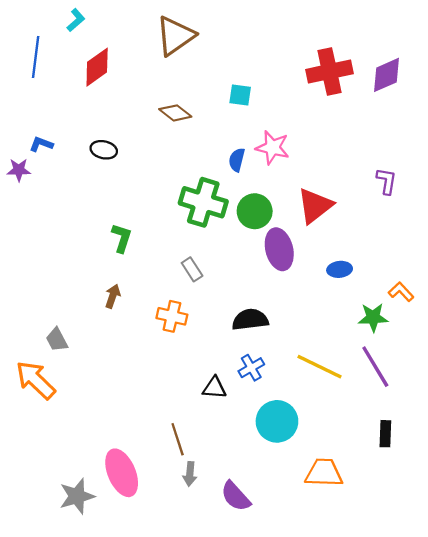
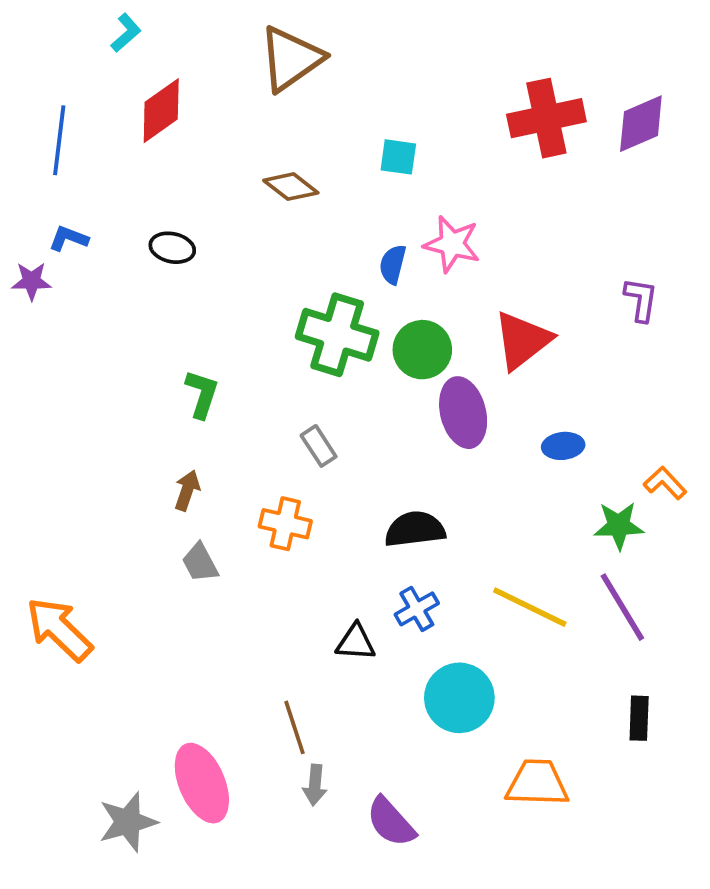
blue line: (36, 57) -> (59, 140), moved
gray trapezoid: (57, 340) -> (200, 563), moved

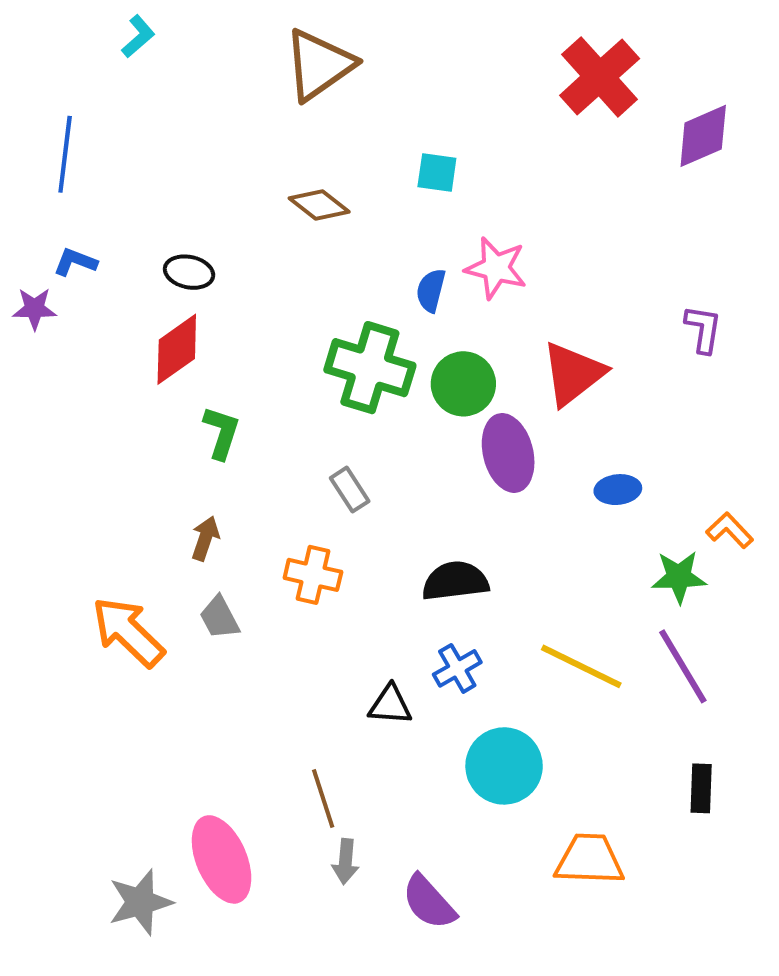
red diamond: (161, 111) -> (177, 349), moved
red cross: (546, 118) -> (600, 77), moved, turned -30
orange arrow: (59, 629) -> (128, 632), moved

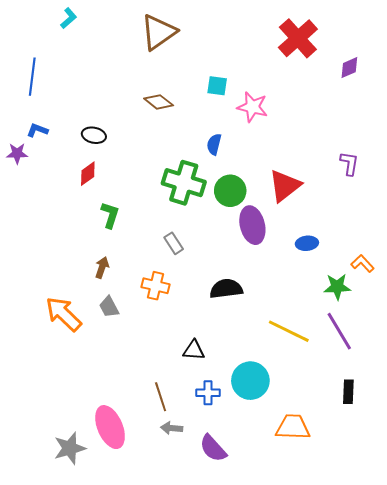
purple diamond: (703, 136) -> (349, 68), size x0.7
pink star: (496, 268) -> (252, 107), moved
red diamond: (177, 349) -> (88, 174), size x0.7
blue cross: (457, 668) -> (208, 393), moved, turned 30
gray arrow: (345, 861) -> (172, 428), turned 90

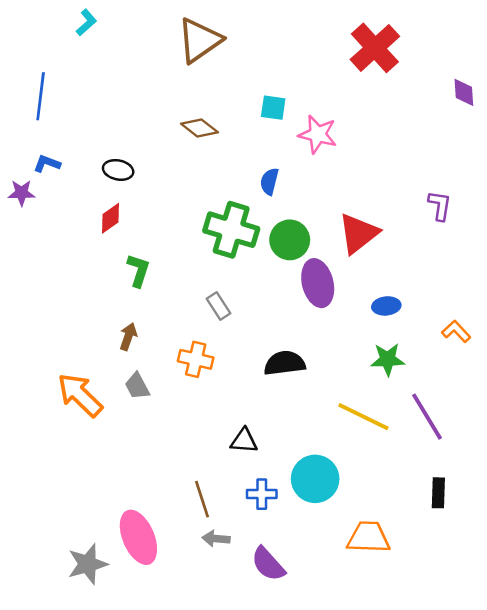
purple diamond: (349, 68) -> (464, 92), moved, turned -70
green star: (337, 287) -> (388, 359), moved

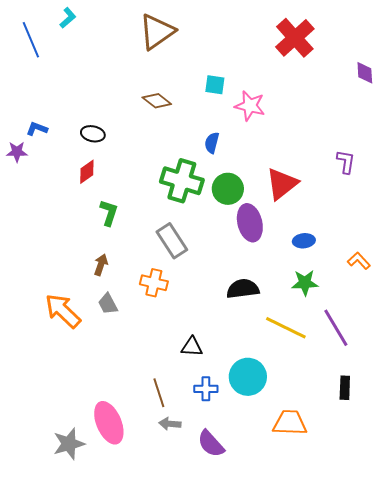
blue line: (41, 96) -> (31, 40), moved, turned -30
gray rectangle: (219, 306) -> (172, 241), size x1.6
black semicircle: (285, 363) -> (243, 289), moved

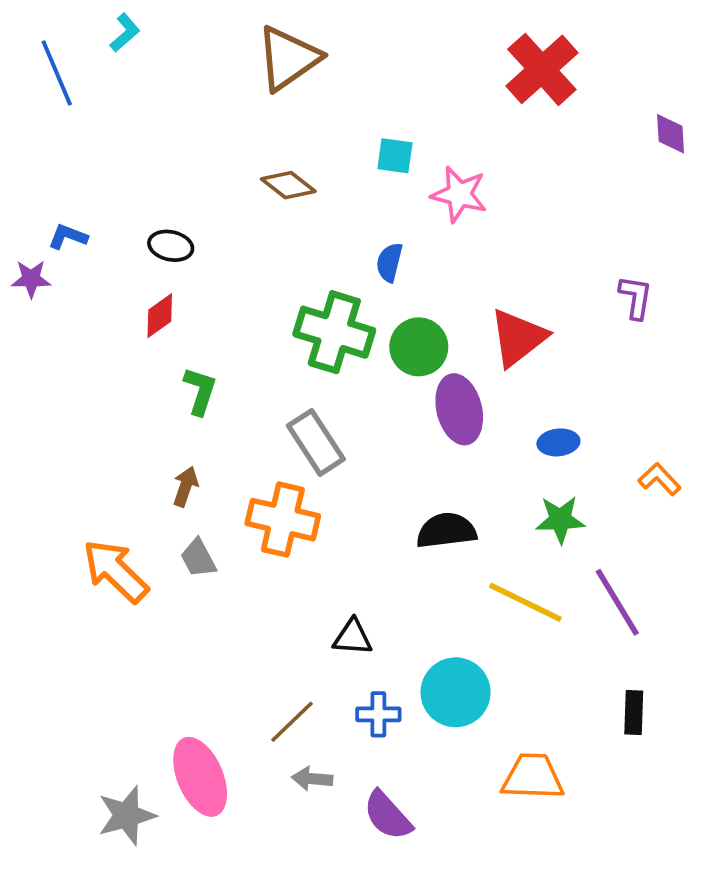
orange cross: (154, 283) -> (283, 520), size x1.4
brown line: (159, 393) -> (292, 722), turned 64

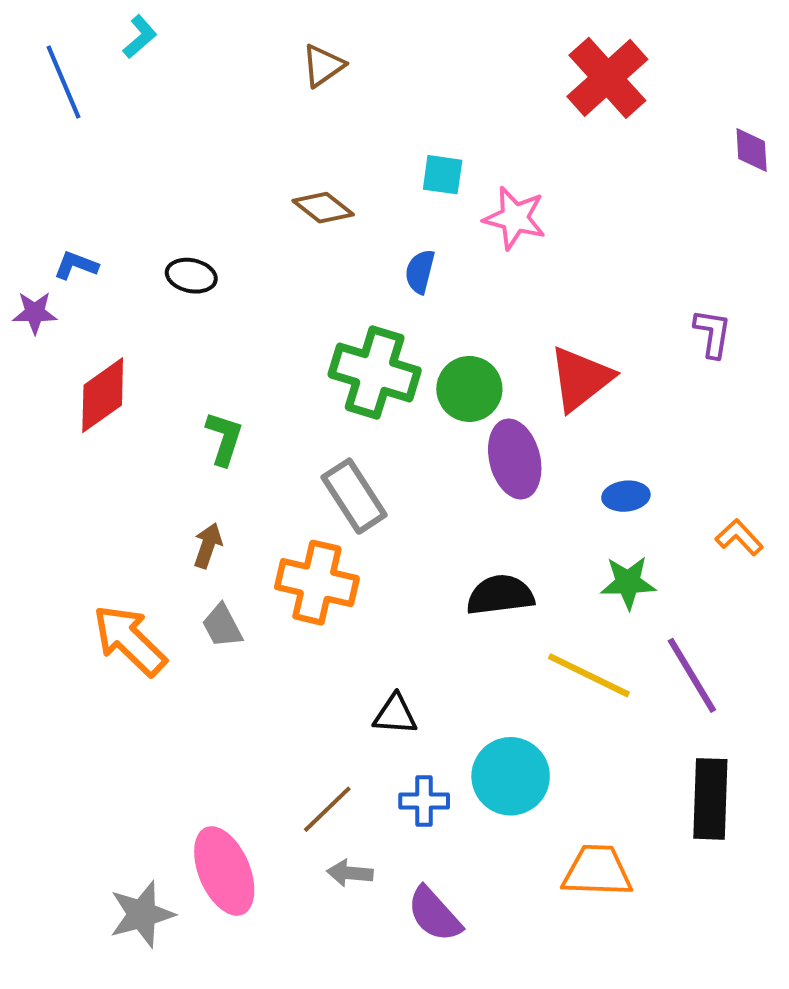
brown triangle: (288, 58) -> (323, 66), size x0.6
blue semicircle: (389, 262) -> (420, 272), moved
red diamond: (160, 316) -> (103, 395), moved, size x1.5
black rectangle: (634, 713) -> (710, 799), size x1.6

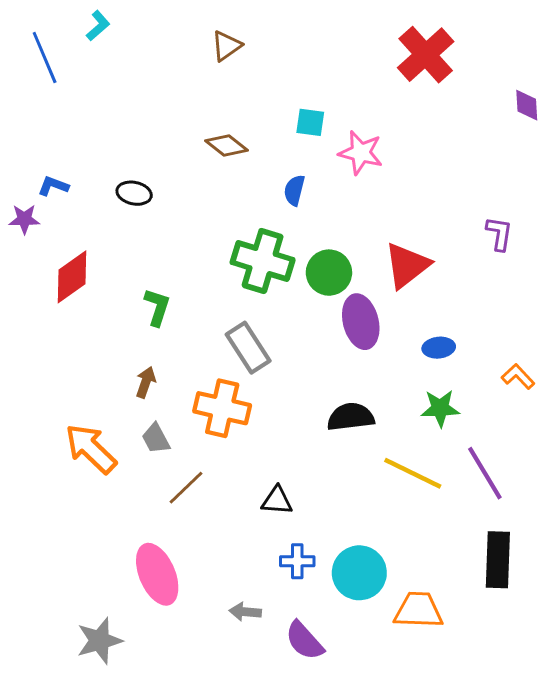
cyan circle: (511, 776) -> (359, 573), moved
brown line: (327, 809) -> (186, 488), moved
pink ellipse: (224, 871) -> (157, 574), moved

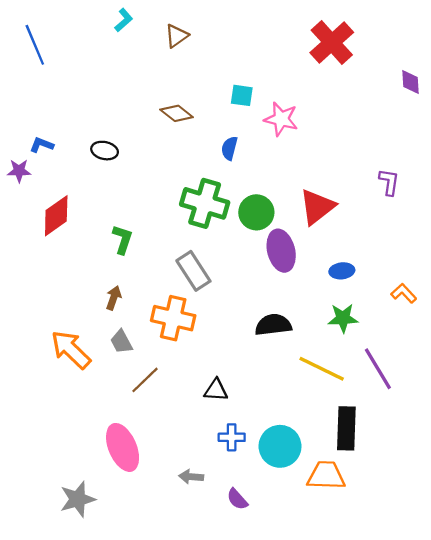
cyan L-shape: (98, 26) -> (124, 20), moved
black rectangle: (498, 560) -> (346, 428), moved
purple semicircle: (304, 641) -> (237, 499), size x0.7

